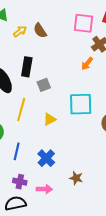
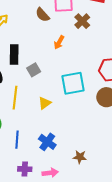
brown semicircle: (40, 31) -> (43, 15), moved
orange arrow: (87, 63) -> (59, 42), moved

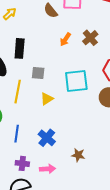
brown cross: (82, 21) -> (90, 38), moved
gray square: (34, 70) -> (38, 73), moved, turned 32

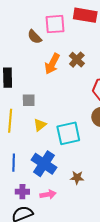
orange arrow: (65, 39) -> (52, 64), size x1.5
cyan square: (76, 81) -> (68, 133), moved
blue cross: (47, 138) -> (44, 164), size x1.4

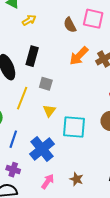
yellow triangle: (40, 125) -> (49, 111), turned -32
brown star: (77, 178) -> (76, 179), moved
pink arrow: (48, 194) -> (48, 181), moved, turned -63

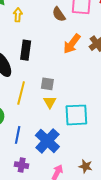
yellow arrow: (29, 20) -> (18, 15), turned -48
gray square: (46, 84) -> (47, 84), moved

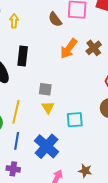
yellow line: (21, 93) -> (16, 112), moved
cyan square: (76, 115) -> (75, 120), size x0.7
purple cross: (22, 165) -> (13, 169), moved

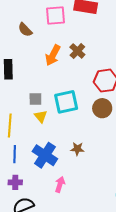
brown semicircle: (55, 19) -> (25, 30), moved
cyan square: (75, 120) -> (66, 102), moved, size x1.4
brown star: (85, 171) -> (77, 149), moved

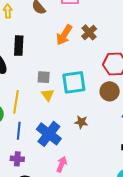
brown star: (77, 149) -> (81, 122), moved

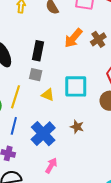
black rectangle: (19, 46) -> (38, 51), moved
gray square: (44, 77) -> (36, 75), moved
yellow triangle: (48, 95) -> (48, 95), turned -40

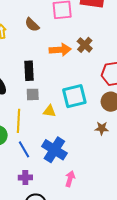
orange arrow: (73, 38) -> (60, 50), turned -120
blue line: (14, 126) -> (24, 149), turned -30
brown star: (77, 127) -> (102, 128), moved

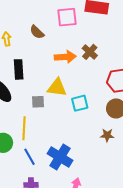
black rectangle: (29, 71) -> (19, 69), moved
cyan square: (74, 96) -> (80, 103), size x0.7
yellow triangle: (49, 111) -> (57, 88), moved, size x1.5

